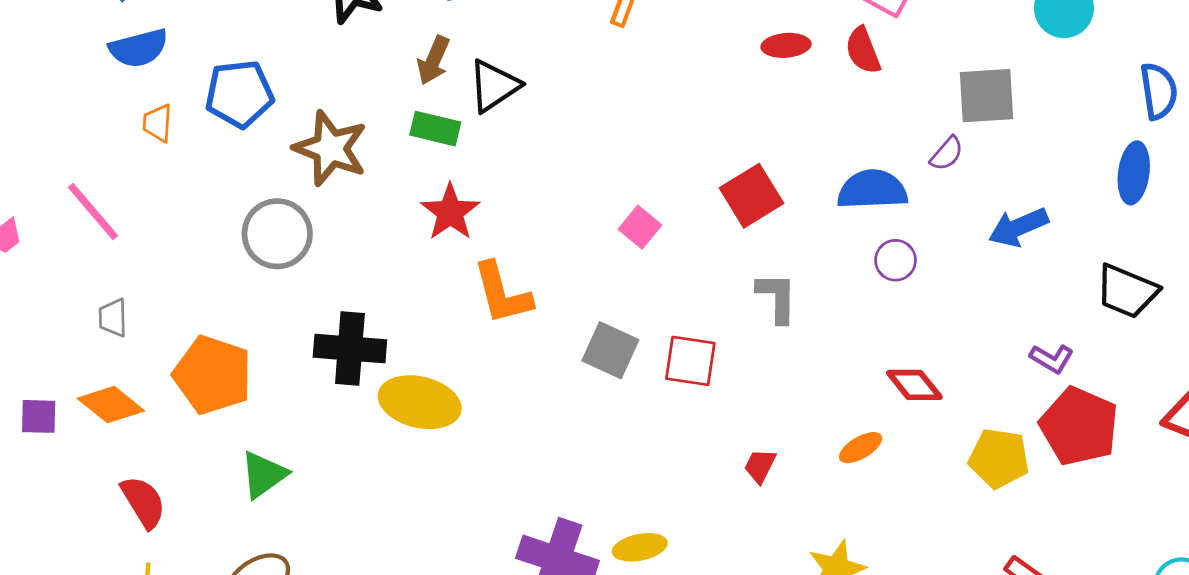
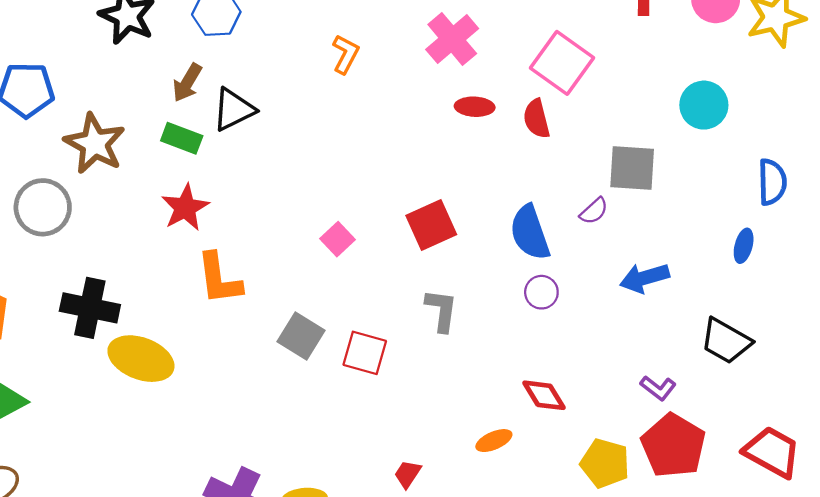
blue ellipse: (1134, 173) -> (744, 246), size x0.7
blue semicircle: (872, 190) -> (530, 233), turned -114
red trapezoid: (760, 466) -> (408, 474), moved

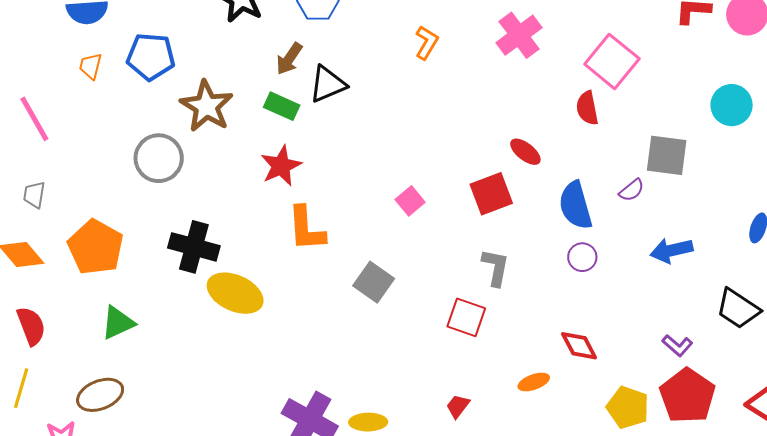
red ellipse: (475, 107) -> (525, 152), moved, turned 32
red square: (365, 353) -> (466, 317), moved

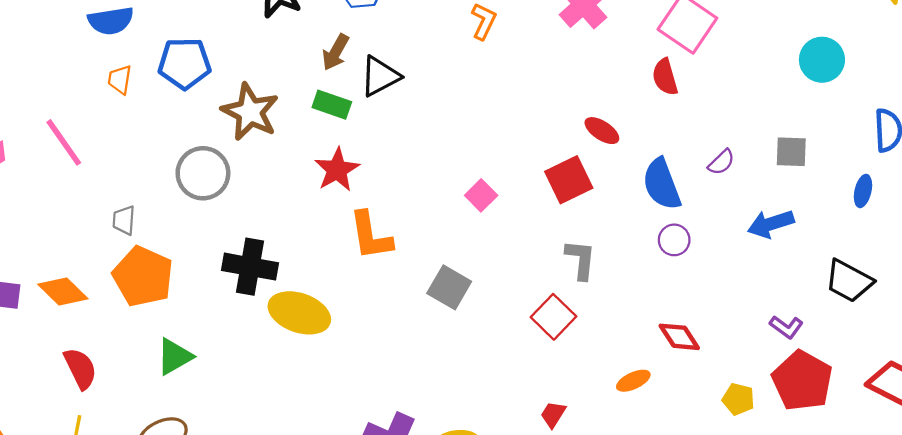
gray square: (667, 155) -> (791, 152), moved, size x0.7
gray trapezoid: (34, 195) -> (124, 220), moved
red square: (466, 317) -> (553, 317), turned 30
yellow pentagon: (628, 407) -> (738, 399), size x0.7

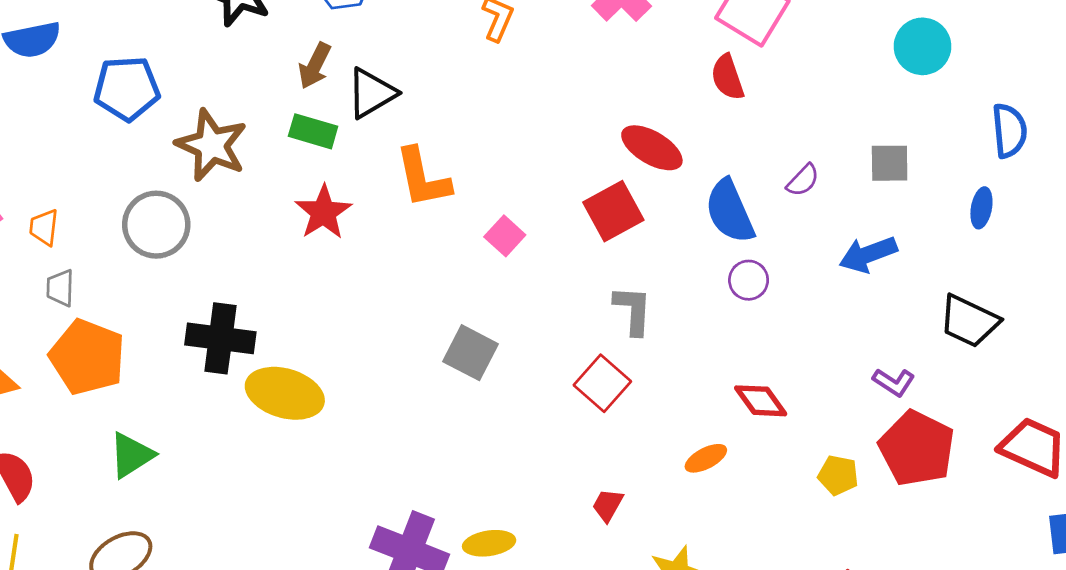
orange trapezoid: (120, 80) -> (44, 227), moved
red ellipse: (602, 131) -> (652, 148), size x1.4
orange L-shape: (371, 236) -> (423, 178), moved

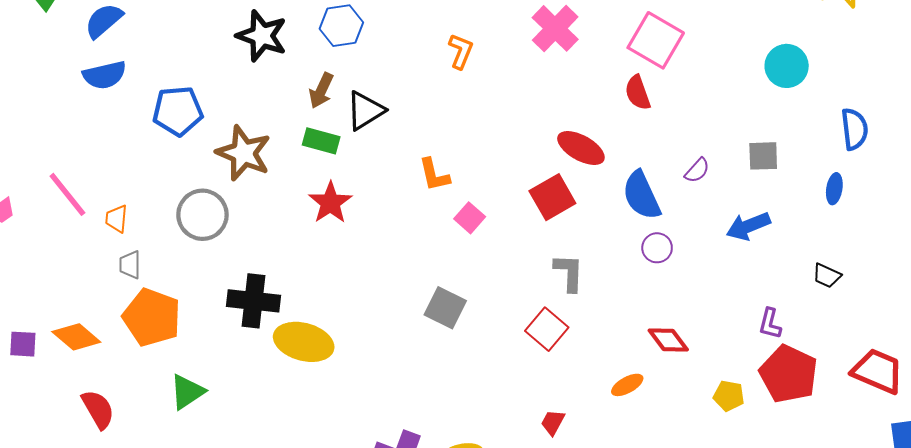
orange L-shape: (423, 178) -> (434, 175), moved, size x0.7
black trapezoid: (969, 321) -> (827, 276), size x0.6
purple L-shape: (894, 382) -> (770, 324), turned 72

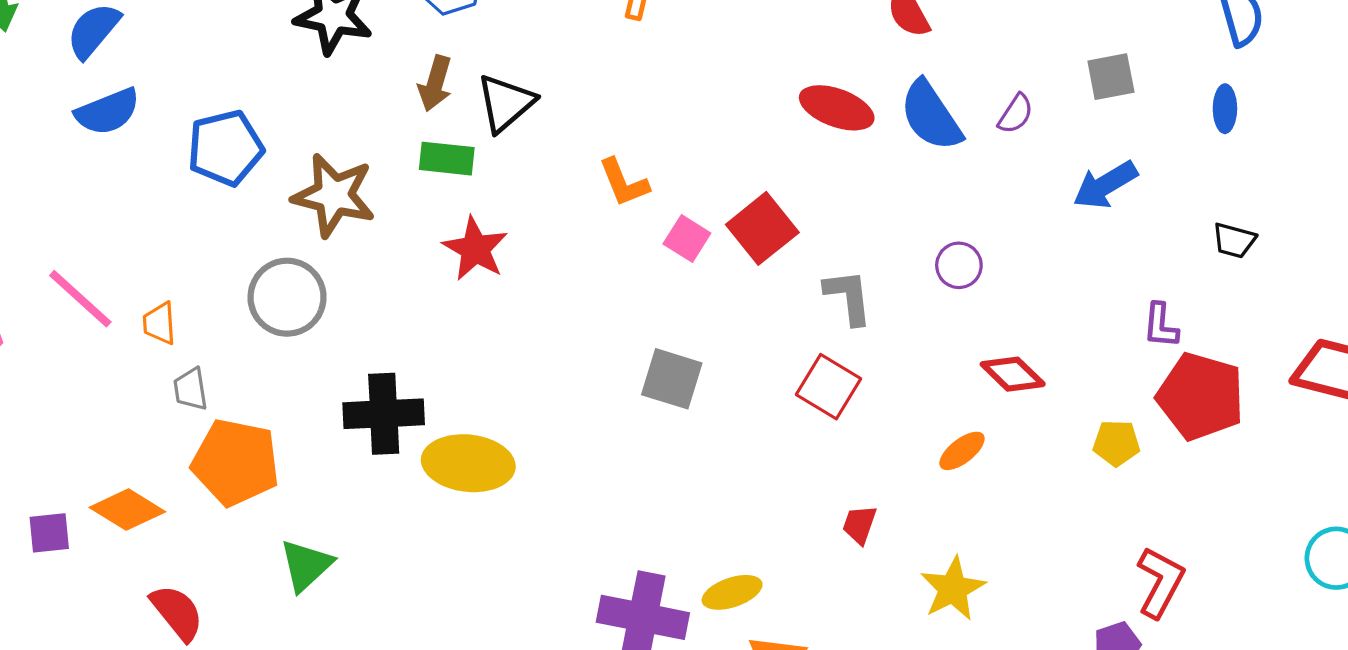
blue semicircle: (642, 195) -> (931, 116), moved
red square: (552, 197) -> (762, 228), moved
purple circle: (657, 248) -> (959, 265), moved

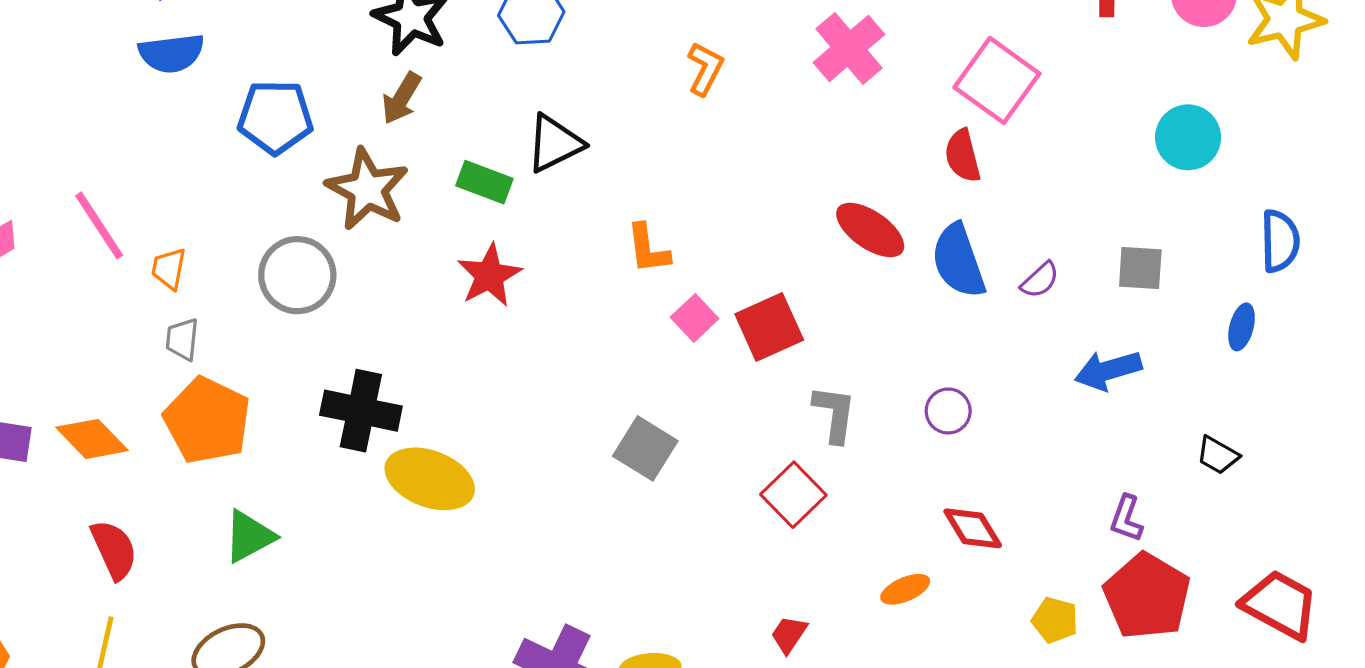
brown arrow: (435, 83) -> (402, 98), moved

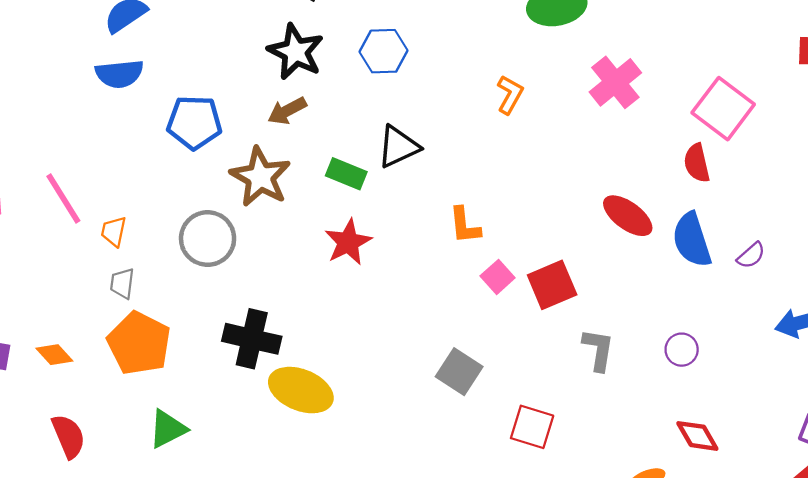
brown arrow: (402, 98) -> (287, 111), turned 30
orange diamond: (92, 439) -> (54, 355), size x0.7
red square: (793, 495) -> (532, 427), moved, turned -30

